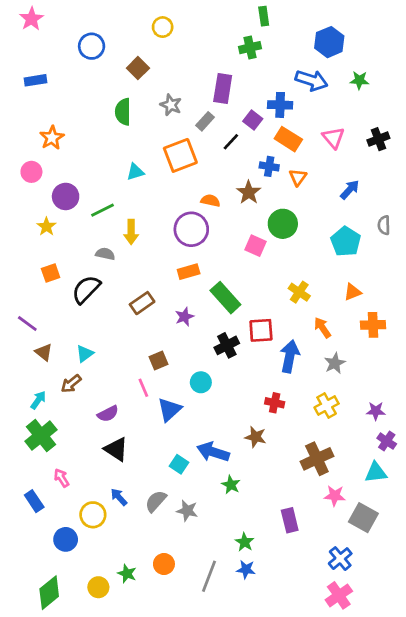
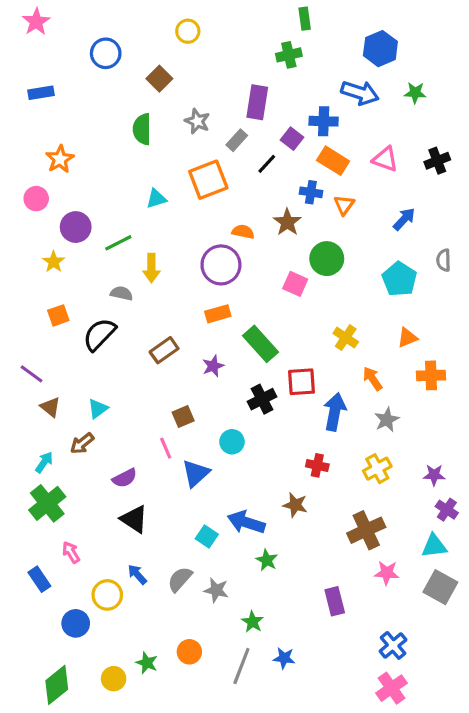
pink triangle: (333, 138) -> (385, 159), turned -30
gray square: (363, 518) -> (440, 587), moved
green star: (245, 542) -> (253, 622), moved

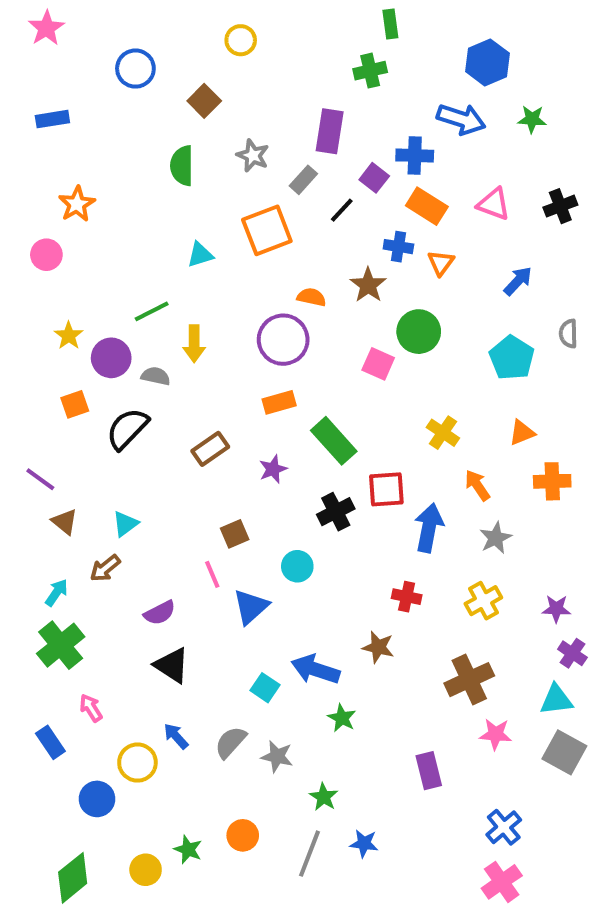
purple circle: (76, 227) -> (111, 358), moved

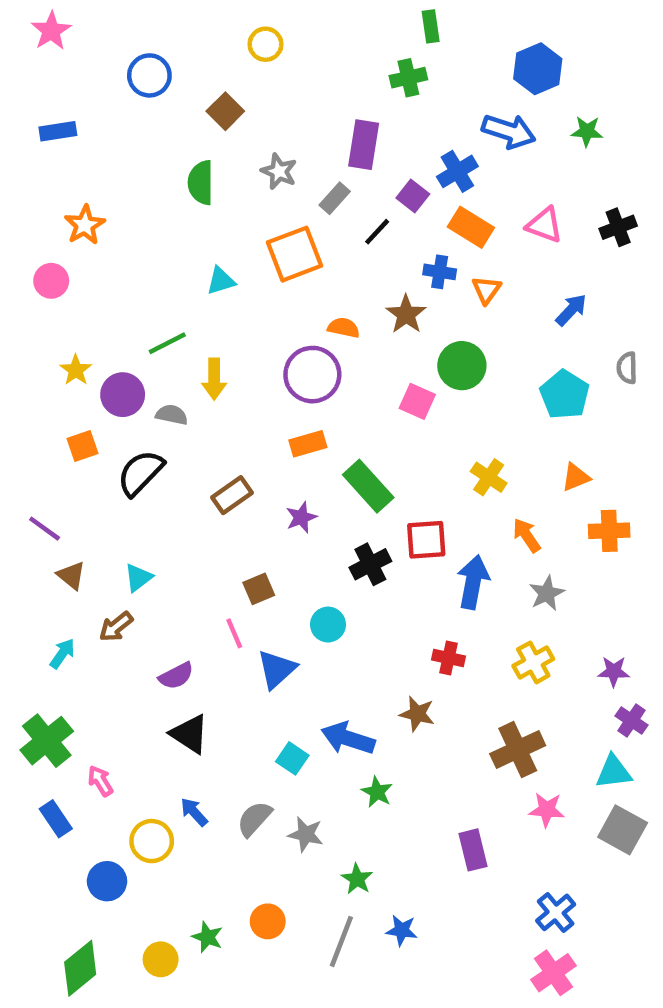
blue cross: (415, 156) -> (457, 171), turned -33
green cross: (61, 645) -> (47, 741), moved

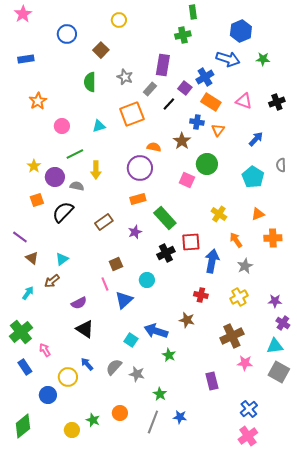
pink circle: (51, 281) -> (62, 126), moved
green diamond: (80, 968) -> (23, 426), moved

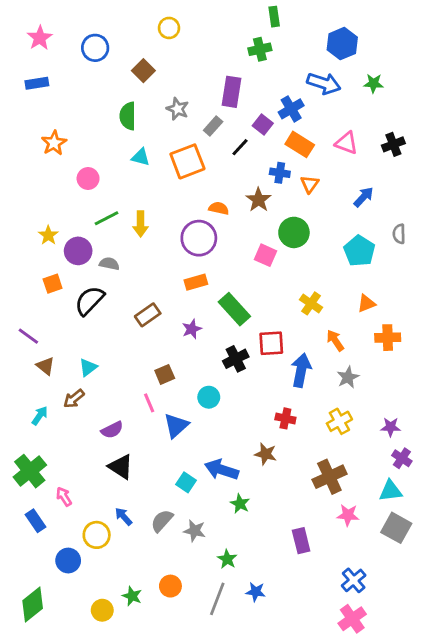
pink star: (23, 14) -> (40, 38), moved
cyan triangle: (99, 126) -> (141, 157), moved, turned 32
yellow arrow: (96, 170) -> (141, 224), moved

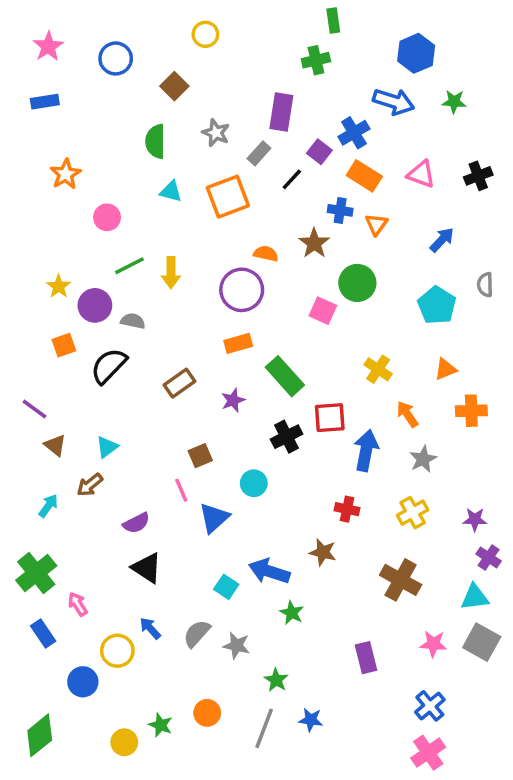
brown cross: (329, 477) -> (401, 580), turned -36
pink star: (348, 515) -> (433, 644), moved

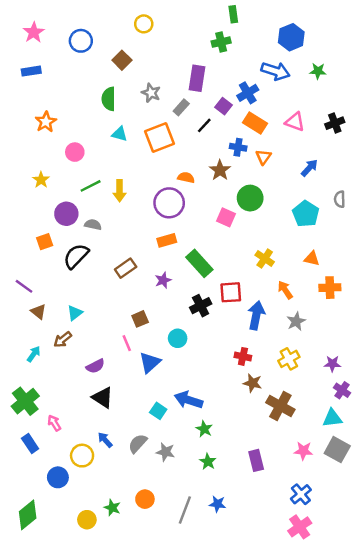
yellow star: (59, 286) -> (41, 180), moved
orange triangle: (445, 369) -> (312, 258), turned 35
brown star: (323, 552) -> (253, 383), moved
green star: (276, 680) -> (208, 462), moved

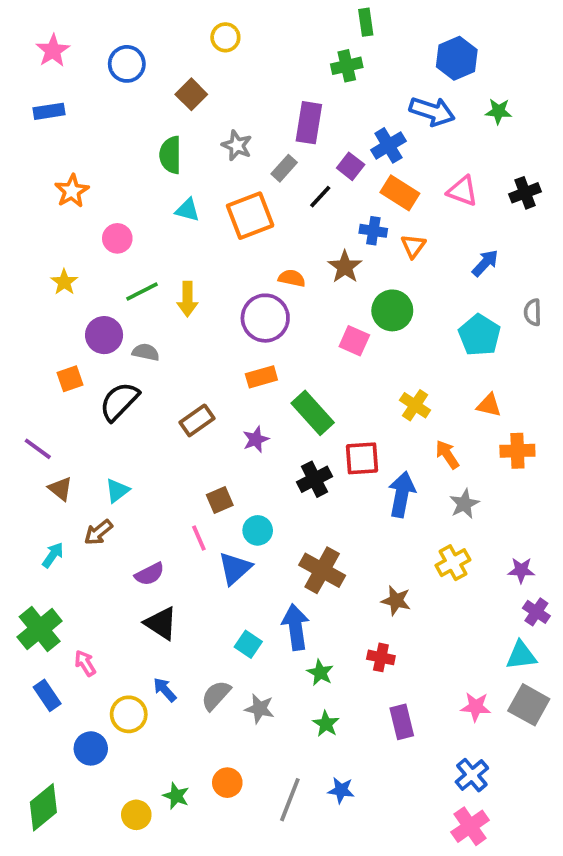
cyan circle: (178, 338) -> (258, 530), moved
red cross: (243, 356) -> (381, 657), moved
blue arrow: (188, 400) -> (296, 627), turned 64
brown cross: (280, 406) -> (322, 570), moved

